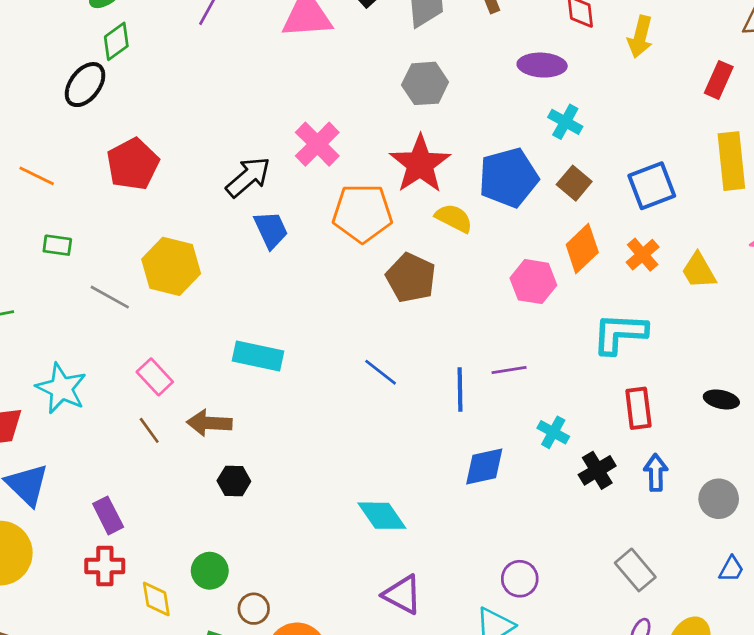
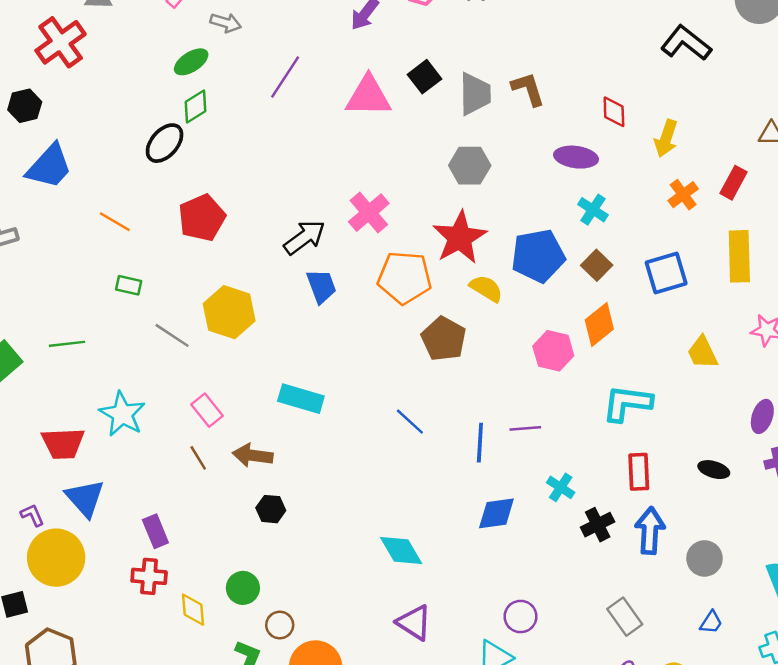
orange cross: (643, 255) -> (683, 195), moved
blue arrow: (656, 473) -> (650, 531), size x1.4

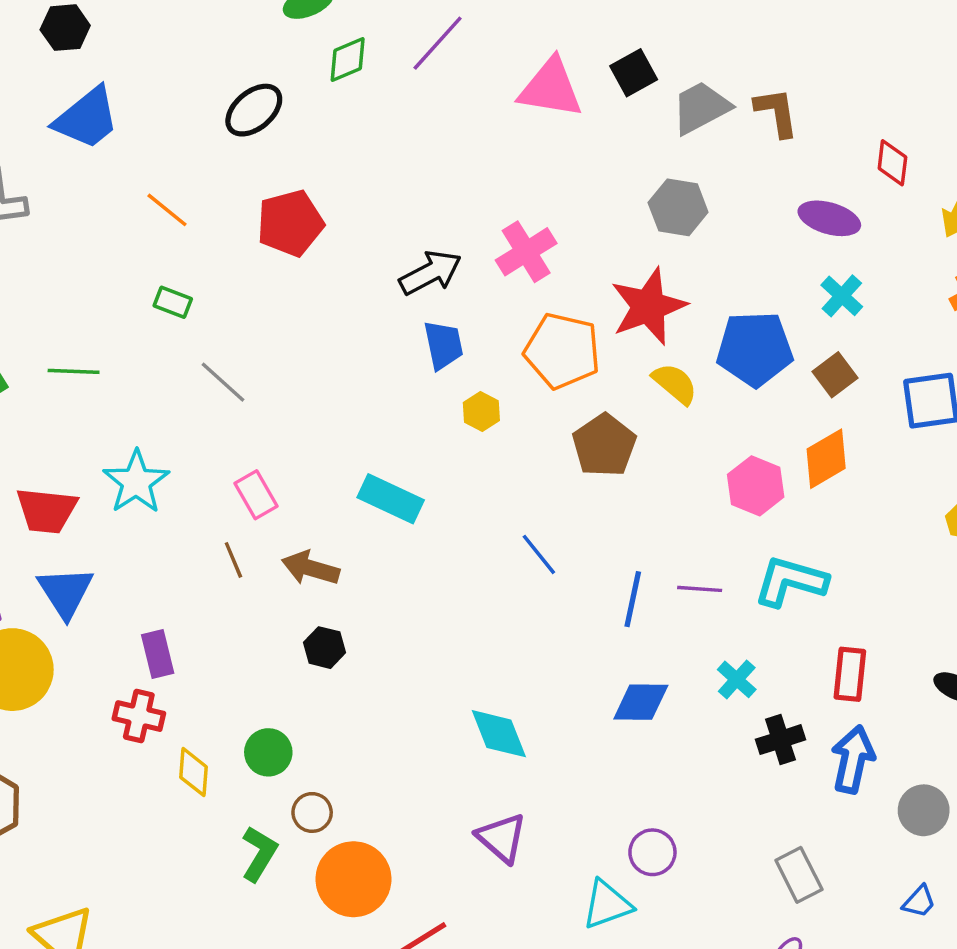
gray trapezoid: (475, 94) -> (701, 108), turned -126
green diamond: (196, 106) -> (348, 59), moved
yellow hexagon: (229, 312) -> (481, 411), moved, size x0.5
cyan L-shape: (627, 403) -> (791, 581), moved

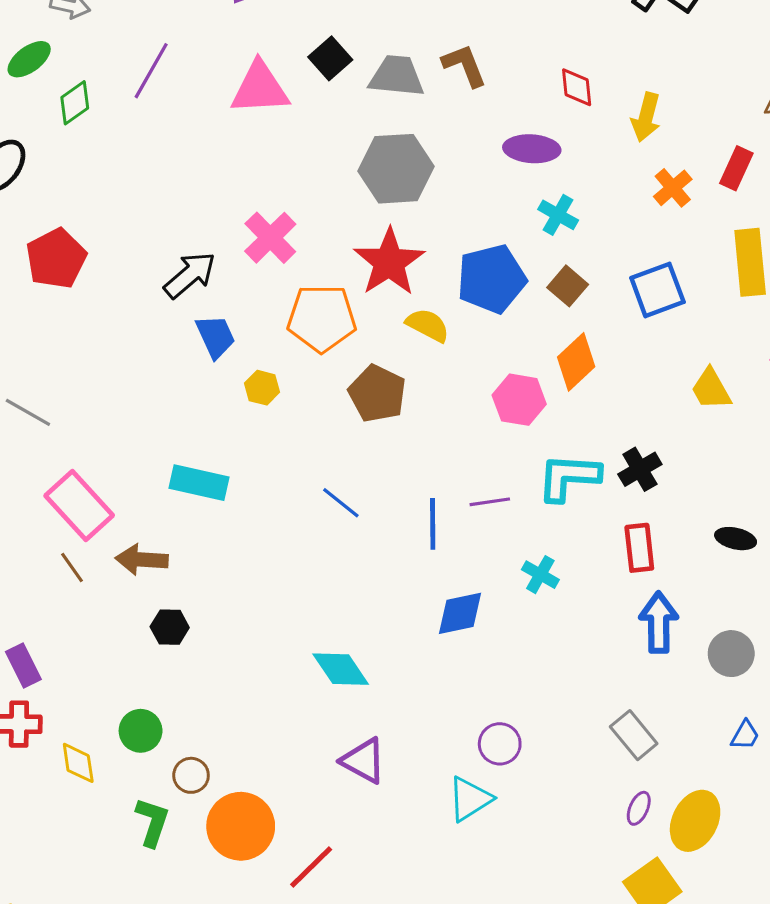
gray trapezoid: (701, 108) -> (397, 76), turned 46
gray hexagon: (678, 207) -> (396, 169), size x1.4
pink rectangle: (256, 495) -> (79, 505), size x1.6
black cross: (781, 740) -> (640, 469), moved

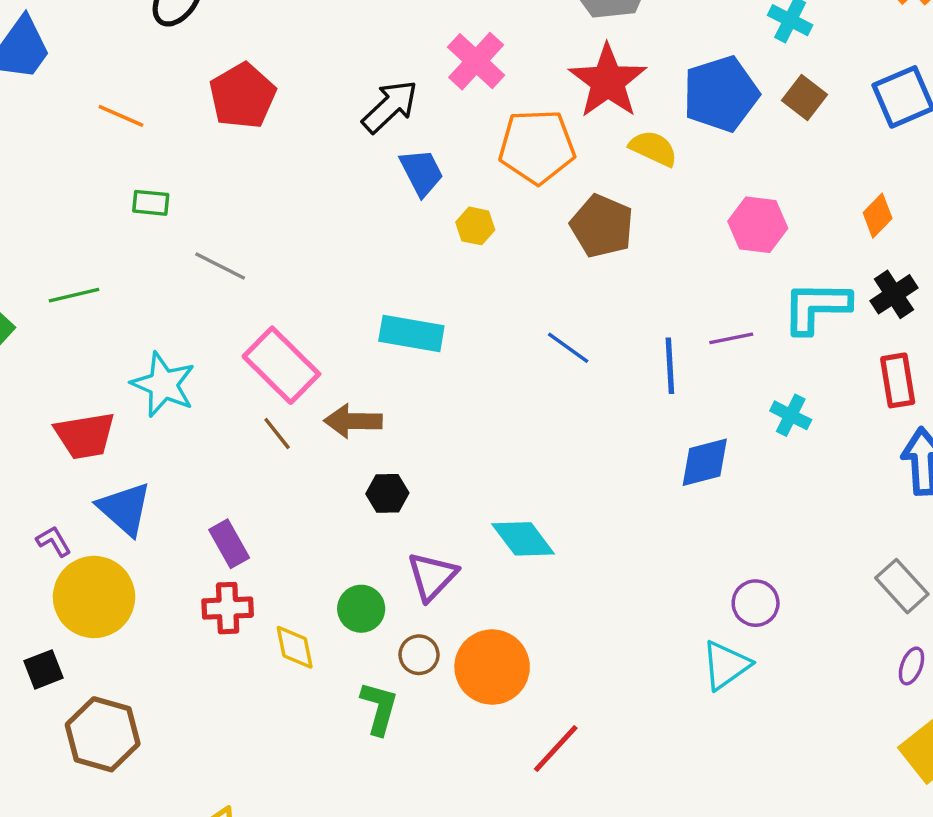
orange diamond: (576, 362) -> (878, 216), moved, size x0.7
cyan diamond: (341, 669) -> (523, 539), moved
purple triangle: (364, 761) -> (432, 576), moved, turned 48
orange circle: (241, 826) -> (492, 667), moved

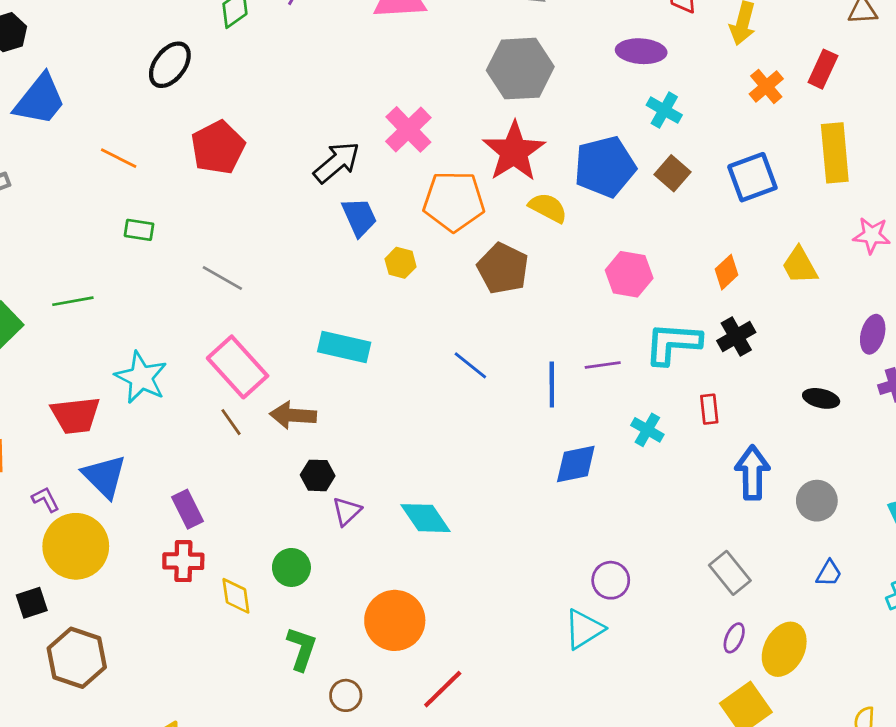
gray line: (220, 266) -> (222, 278), moved
red rectangle: (898, 380) -> (709, 409), moved, size x0.7
purple triangle: (432, 576) -> (347, 511), moved, size x0.7
brown circle: (419, 655) -> (346, 695), moved

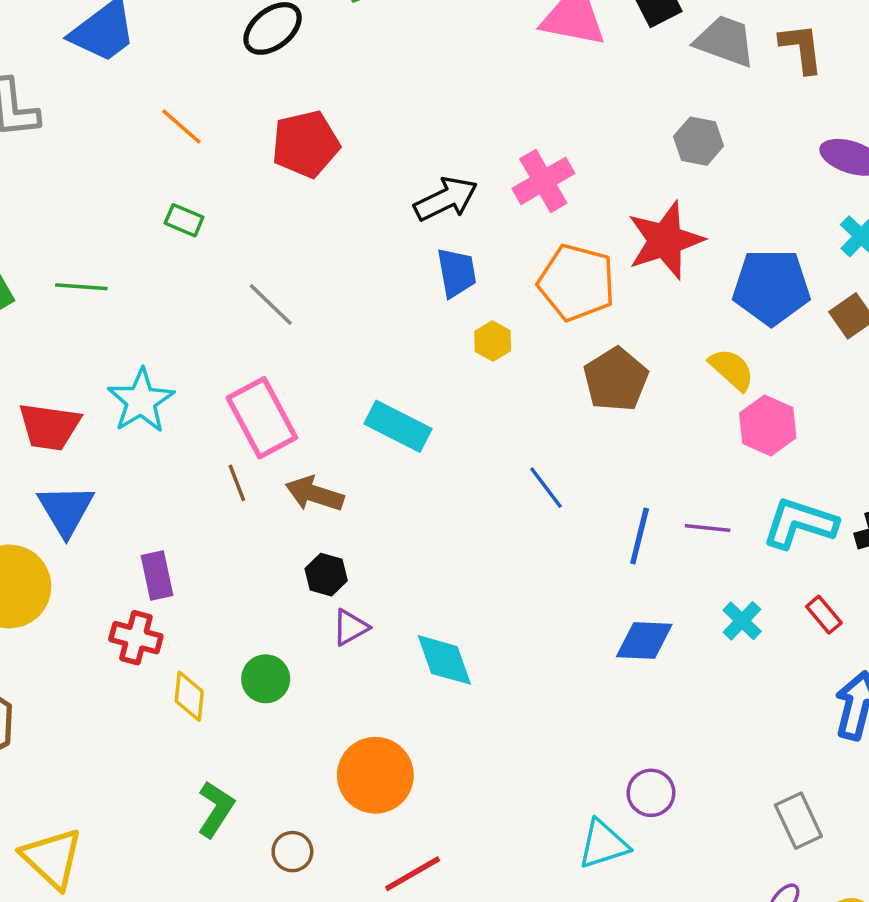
gray hexagon: (520, 69) -> (699, 141), size x0.6
yellow semicircle: (548, 208) -> (732, 369), moved
red rectangle: (709, 409) -> (824, 615), turned -48
green L-shape: (302, 649) -> (216, 809), moved

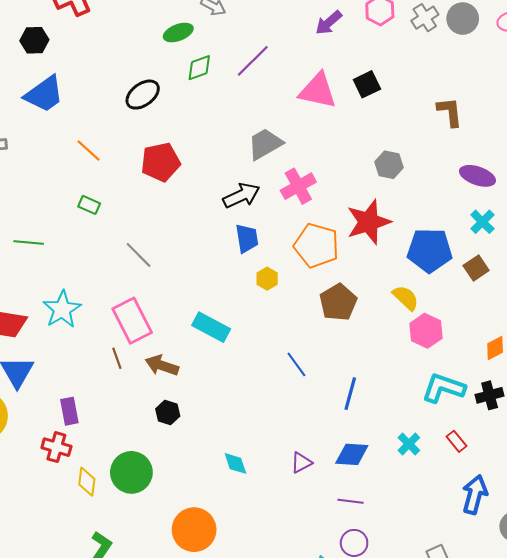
gray trapezoid: (725, 41) -> (265, 144), moved, turned -51
purple line: (708, 528) -> (350, 501), moved
purple triangle: (350, 627) -> (301, 463), moved
cyan diamond: (444, 660) -> (235, 463), size x0.7
green circle: (266, 679) -> (131, 472), size x1.5

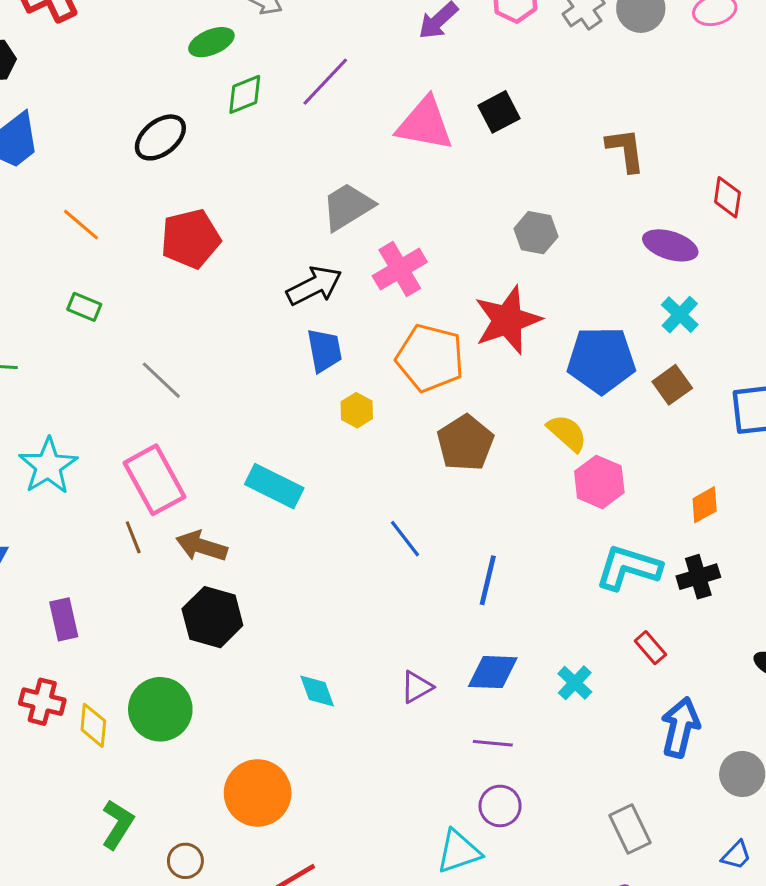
black hexagon: (168, 413) -> (212, 617), size x1.6
cyan cross: (409, 444) -> (575, 683), moved
red cross: (56, 447) -> (42, 702), moved

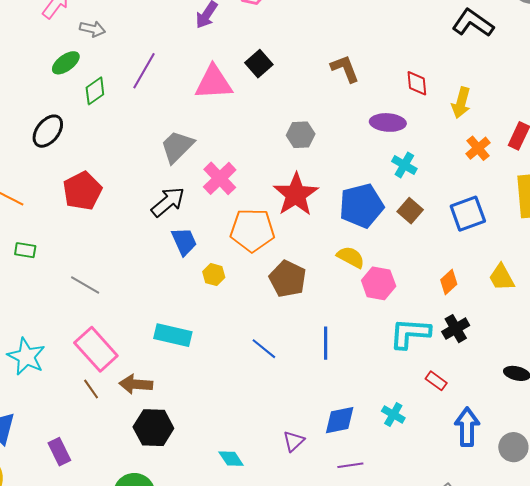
blue line: (488, 580) -> (326, 343), moved

